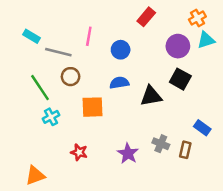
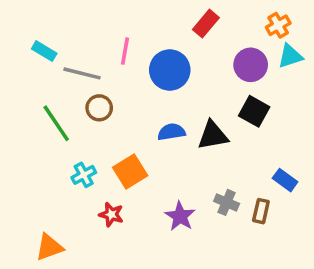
blue circle: (121, 50) -> (170, 70), size x1.5
blue semicircle: (119, 83) -> (171, 132), moved
orange square: (92, 107) -> (130, 171), moved, turned -30
cyan cross: (51, 117) -> (84, 175), moved

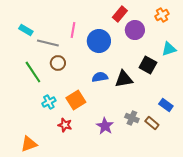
cyan triangle: (290, 56) -> (169, 49), moved
purple circle: (251, 65) -> (135, 30), moved
brown rectangle: (261, 211) -> (152, 123), turned -64

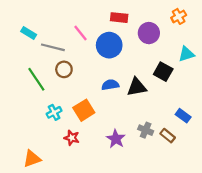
red rectangle: (120, 14) -> (119, 18), moved, turned 56
pink line: (73, 30) -> (80, 33), turned -49

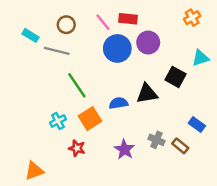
pink line: (80, 33) -> (103, 22), moved
purple circle: (149, 33) -> (148, 43), moved
brown circle: (64, 69) -> (66, 25), moved
green line: (36, 79) -> (77, 85), moved
blue semicircle: (110, 85) -> (118, 103), moved

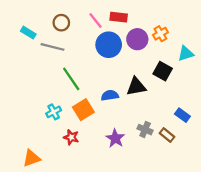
orange cross: (192, 18) -> (160, 34), moved

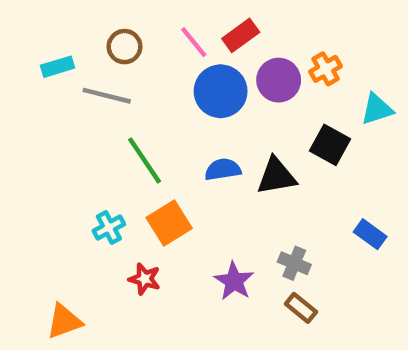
red rectangle: (119, 17) -> (241, 35), turned -42
cyan rectangle: (28, 33) -> (58, 67), turned -48
blue semicircle: (110, 95) -> (223, 169), moved
brown rectangle: (167, 135) -> (301, 308), moved

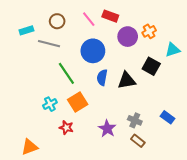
red rectangle: (241, 35) -> (110, 16), turned 56
blue circle: (221, 91) -> (93, 51), moved
blue semicircle: (223, 169) -> (102, 77), turned -70
blue rectangle: (370, 234) -> (168, 117), moved

